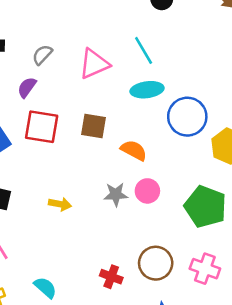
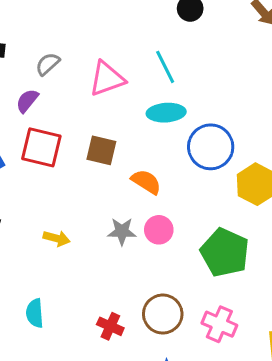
cyan semicircle: (45, 287) -> (35, 313), moved, turned -140

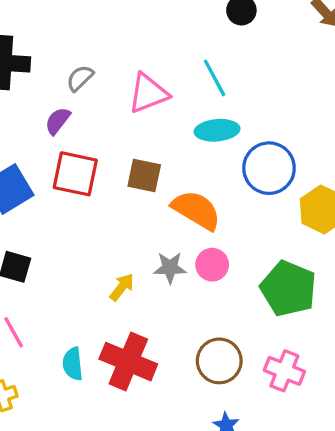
orange semicircle: (146, 182) -> (196, 210), size x1.4
yellow arrow: (57, 238) -> (122, 287), moved, turned -65
red cross: (110, 326) -> (128, 362), moved, size x1.8

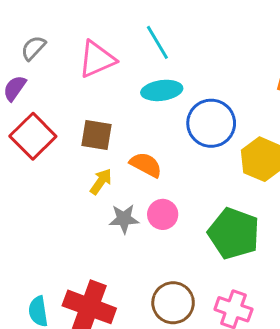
red square: (75, 174) -> (33, 136), turned 36
orange semicircle: (196, 210) -> (146, 165), size x0.7
yellow arrow: (122, 287) -> (101, 182), moved

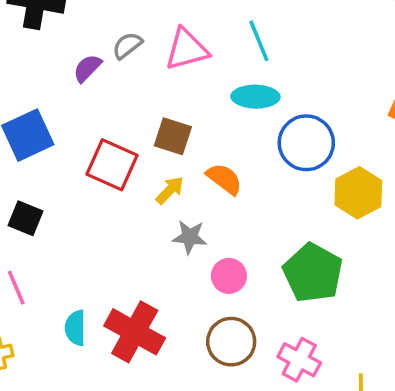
gray semicircle: (33, 48) -> (127, 45), moved
red square: (33, 136) -> (112, 165), moved, turned -30
pink circle: (163, 214) -> (229, 276), moved

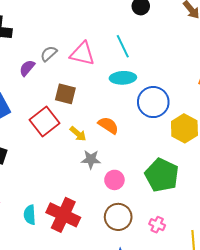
pink triangle: (187, 49) -> (82, 54), turned 32
brown square: (173, 136) -> (65, 94), moved
red square: (112, 165) -> (45, 121), turned 32
yellow arrow: (170, 190) -> (78, 134), turned 90
pink cross: (299, 360) -> (157, 225), size x0.7

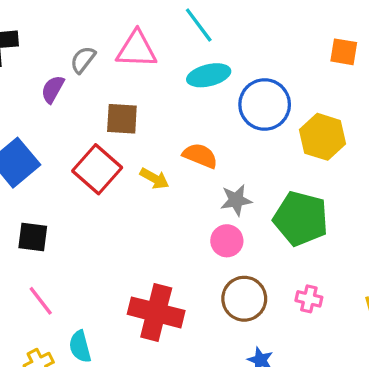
gray star: (91, 159) -> (236, 200), moved
cyan semicircle: (30, 215) -> (80, 347), moved

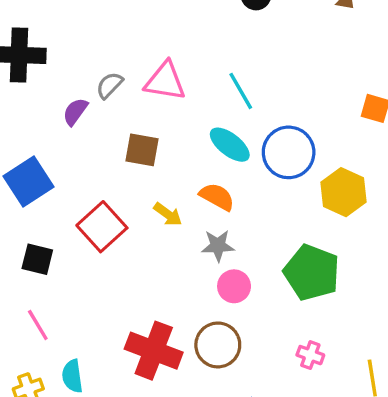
cyan line: (199, 25) -> (241, 91), moved
cyan ellipse: (209, 75) -> (230, 145), moved, turned 45
red square: (97, 169) -> (102, 227), moved
gray star: (236, 200) -> (218, 246), moved
brown circle: (244, 299) -> (218, 345), moved

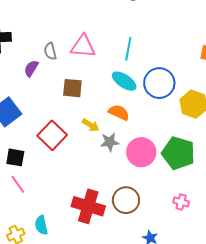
gray semicircle: (109, 85) -> (50, 51), turned -54
cyan line: (241, 91) -> (128, 49), turned 45
gray star: (218, 246) -> (110, 142), moved
pink circle: (234, 286) -> (141, 152), moved, size x1.5
pink line: (38, 325) -> (18, 184), moved

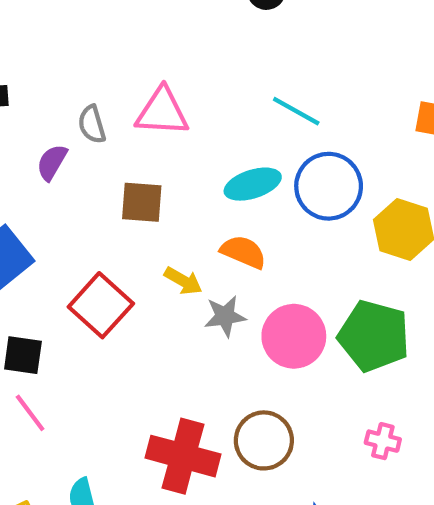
cyan line: (128, 49) -> (296, 111), moved, turned -70
cyan ellipse: (124, 81) -> (253, 184), turned -50

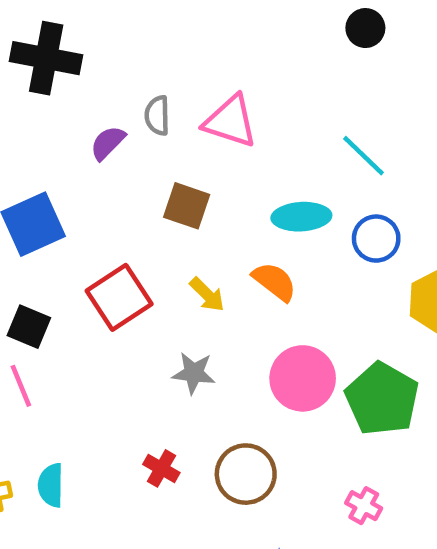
blue circle: (329, 186) -> (376, 239), size x0.7
gray star: (225, 316) -> (194, 373), moved
red cross: (183, 456) -> (161, 468), size x0.5

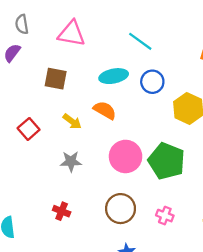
gray semicircle: (157, 115) -> (22, 24), moved
red square: (119, 297) -> (29, 129), size x0.7
brown circle: (246, 474) -> (121, 209), moved

